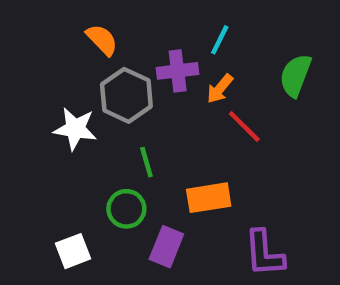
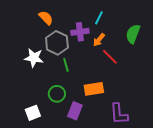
green line: (146, 162) -> (66, 65), moved

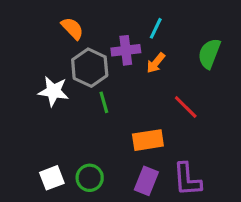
red line: (110, 57) -> (186, 107), moved
green circle: (57, 94) -> (90, 178), moved
purple rectangle: (75, 111) -> (146, 181), moved

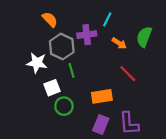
orange arrow: (156, 63) -> (119, 43), moved, turned -96
white square: (52, 178) -> (52, 88), moved
green circle: (90, 178) -> (64, 106), moved

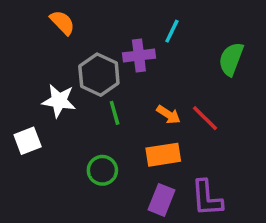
orange semicircle: (50, 19) -> (62, 22), moved
orange arrow: (119, 43) -> (168, 115), moved
white square: (52, 88) -> (28, 141), moved

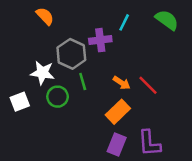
green semicircle: (231, 59) -> (167, 20), moved, turned 105
orange rectangle: (163, 155) -> (118, 112), turned -35
green circle: (102, 170) -> (58, 97), moved

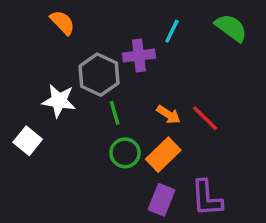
green circle: (58, 97) -> (125, 153), moved
white square: (20, 102) -> (28, 141), turned -30

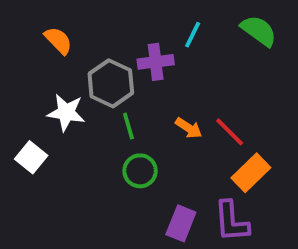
orange semicircle: (62, 23) -> (58, 40), moved
orange rectangle: (163, 155) -> (251, 173), moved

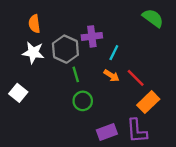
cyan line: (193, 35) -> (114, 53), moved
orange semicircle: (58, 40) -> (34, 24), turned -144
white star: (66, 112) -> (33, 53), moved
purple rectangle: (181, 223) -> (107, 132), turned 48

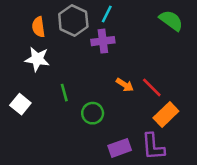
gray hexagon: (65, 49) -> (73, 20), moved
cyan line: (114, 53) -> (107, 14), moved
green line: (76, 74) -> (64, 93), moved

